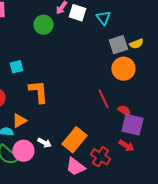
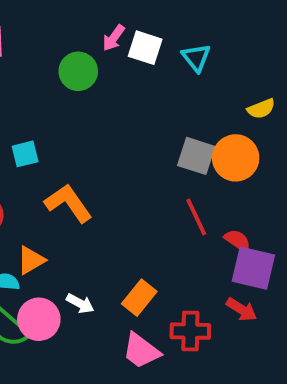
gray square: (118, 45) -> (196, 156), moved, turned 36
orange L-shape: (38, 92) -> (68, 203), turned -30
orange rectangle: (74, 140) -> (139, 298), size x0.7
red cross: (100, 157) -> (190, 331), turned -30

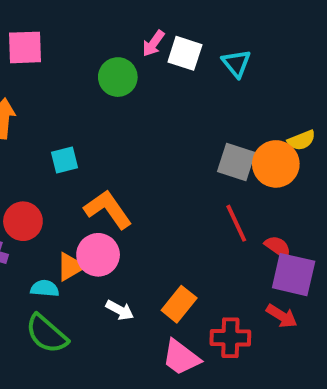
yellow semicircle: (261, 109) -> (301, 140), moved
pink circle: (39, 319) -> (98, 255), moved

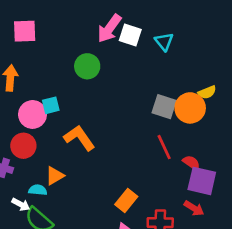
pink arrow: (153, 43) -> (109, 28), size x1.6
green circle: (118, 77) -> (87, 66), moved
pink circle: (98, 255) -> (33, 114), moved
white arrow: (120, 310) -> (21, 204), moved

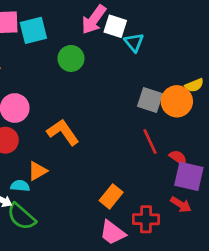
cyan triangle: (164, 42) -> (134, 42), moved
cyan square: (51, 105) -> (33, 30), moved, size x1.5

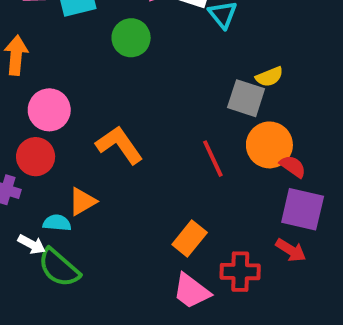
yellow semicircle: (194, 85) -> (269, 77), moved
orange circle: (177, 101) -> (269, 145), moved
red line: (150, 142) -> (213, 159), moved
red semicircle: (178, 158) -> (293, 166), moved

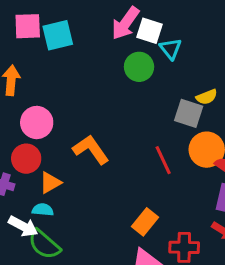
green circle: (131, 38) -> (139, 67), moved
orange triangle: (82, 201) -> (50, 183), moved
white arrow: (32, 244) -> (23, 226), size x1.4

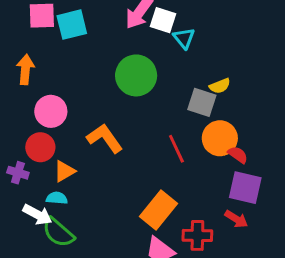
green circle: (139, 67) -> (136, 75), moved, size x1.4
orange rectangle: (145, 222) -> (159, 210), size x1.4

